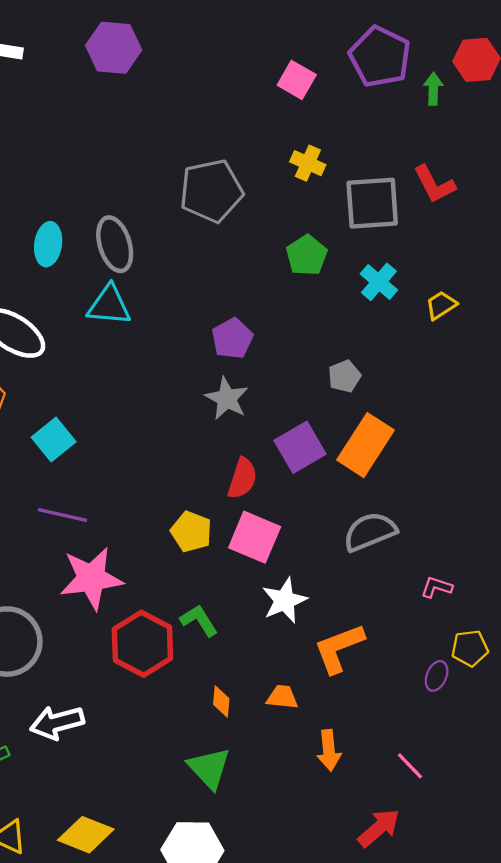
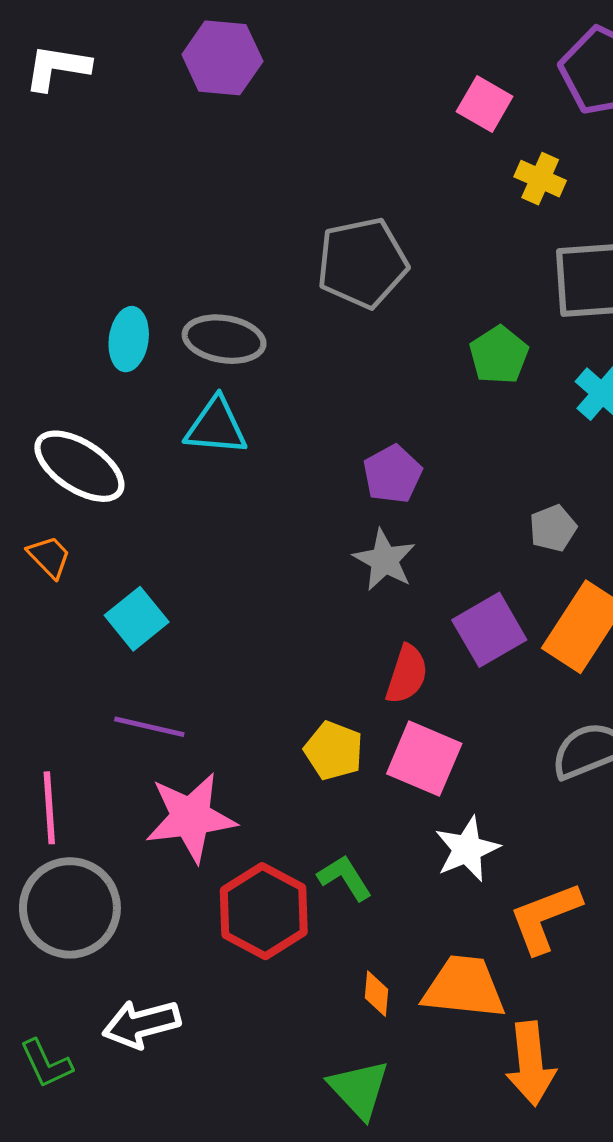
yellow cross: (308, 163) -> (540, 179), moved
gray ellipse: (115, 244) -> (224, 339), turned -64
orange trapezoid: (282, 697) -> (464, 987), size x1.8
orange arrow: (329, 750) -> (531, 1064), size x1.4

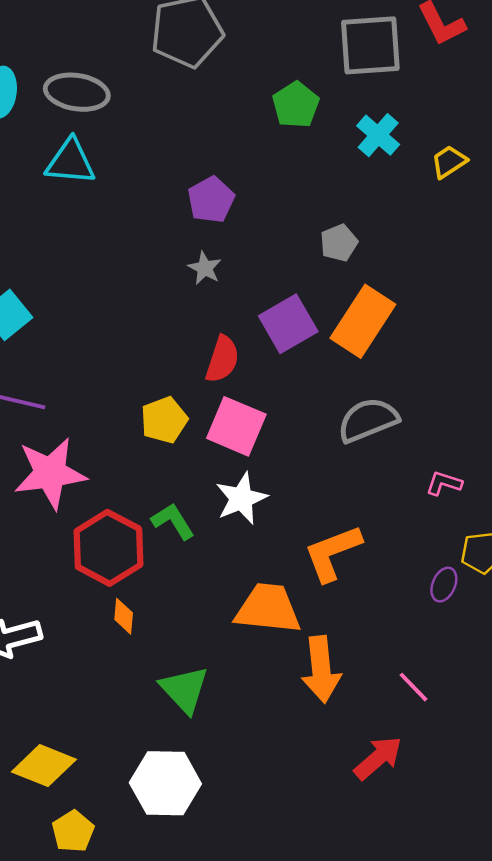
gray star: (384, 560) -> (205, 268), size x0.7
yellow pentagon: (334, 751) -> (164, 420), turned 30
white star: (467, 849) -> (241, 498), moved
orange diamond: (377, 994) -> (124, 616), moved

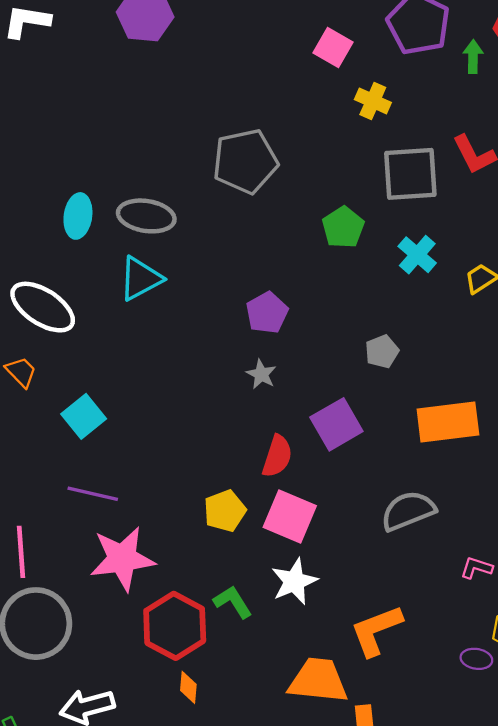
cyan triangle: (70, 162) -> (141, 279), turned -33
orange rectangle: (363, 321) -> (448, 422), moved, turned 50
purple ellipse: (444, 585) -> (476, 659), turned 76

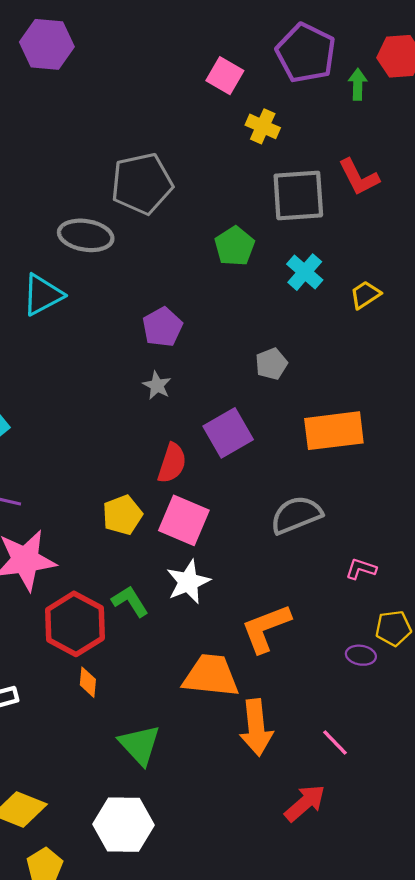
gray ellipse: (146, 216) -> (86, 235), moved

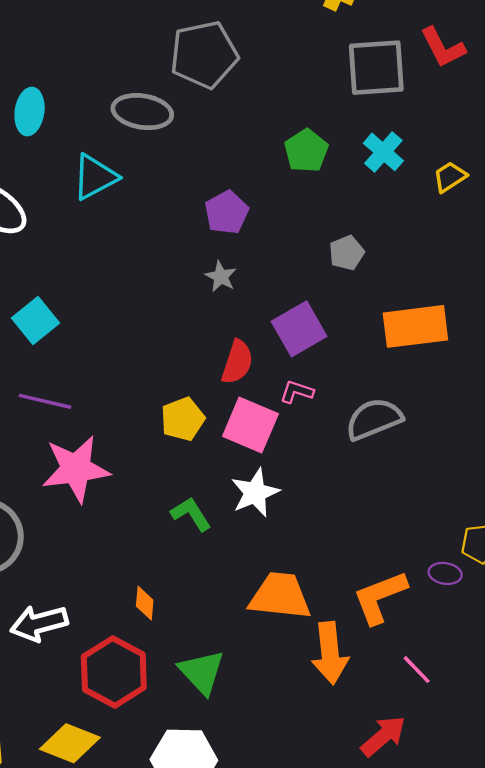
green pentagon: (235, 246) -> (306, 151), moved
pink L-shape: (361, 569) -> (297, 392), moved
red hexagon: (75, 624) -> (114, 672), moved
orange L-shape: (266, 628) -> (380, 597), moved

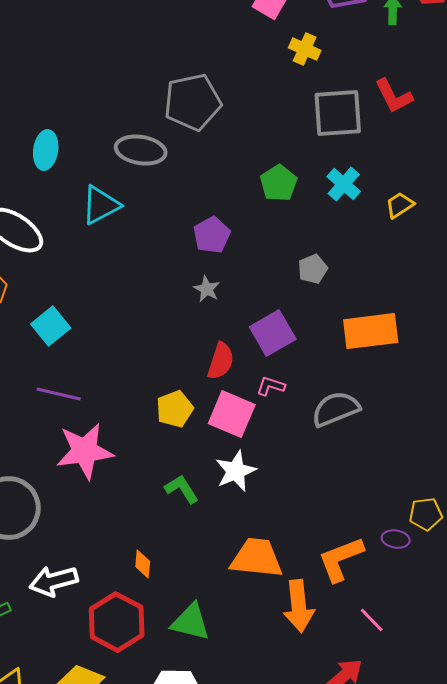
green triangle: (202, 672) -> (191, 622), turned -33

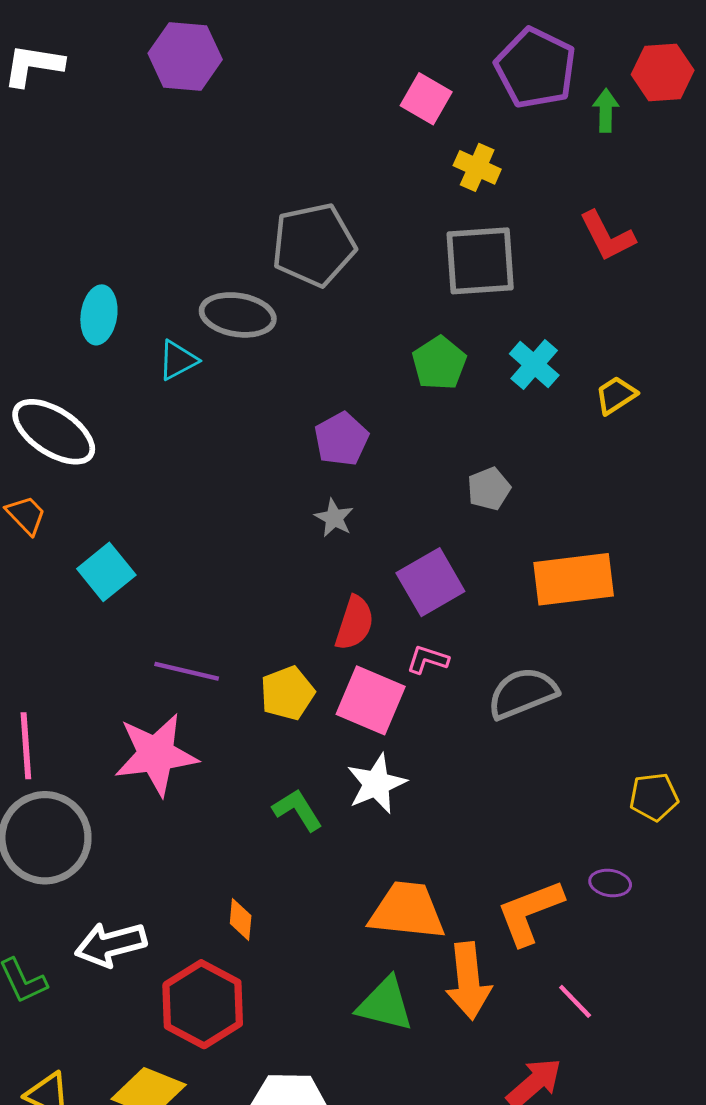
gray square: (338, 113) -> (480, 261), moved
cyan triangle: (101, 205) -> (178, 360), moved, size x0.7
purple line: (59, 394) -> (187, 671), moved
yellow pentagon: (426, 514) -> (654, 797), moved
green triangle: (191, 622) -> (385, 1004), moved

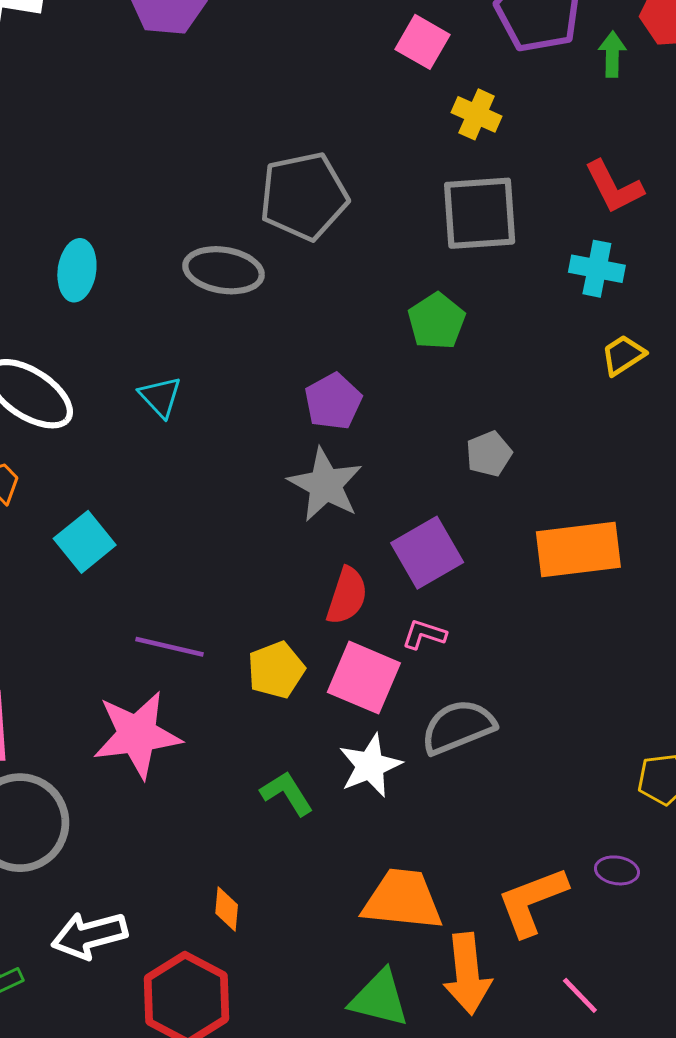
cyan triangle: (178, 360) -> (160, 397), moved, turned -45
cyan cross: (534, 365) -> (597, 269), moved, turned -30
gray star: (334, 518) -> (325, 485), size x1.8
gray semicircle: (522, 693) -> (458, 727), moved

